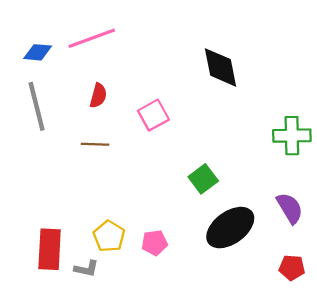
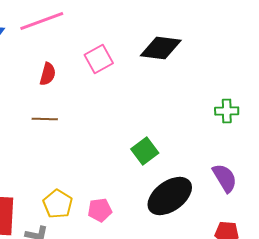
black diamond: (221, 67) -> (161, 48), turned -72
pink square: (153, 115) -> (99, 59), moved
green cross: (292, 136) -> (227, 111), size x0.7

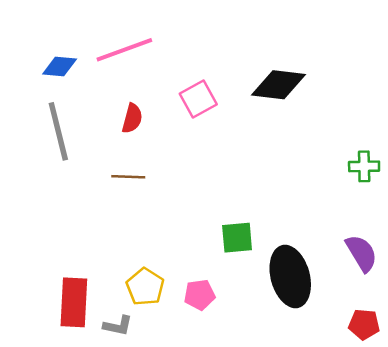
green square: (145, 151) -> (237, 238), moved, turned 32
black ellipse: (170, 196) -> (290, 276), turned -69

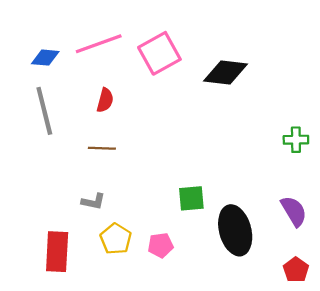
pink square: (198, 99) -> (159, 53), moved, size x1.4
red pentagon: (364, 324) -> (296, 270), turned 30
gray L-shape: (118, 326) -> (93, 202), moved

